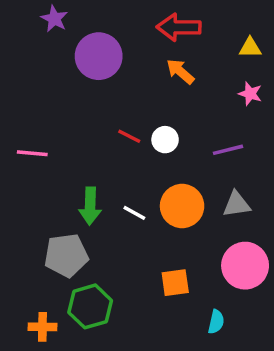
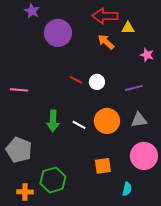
yellow triangle: (250, 48) -> (128, 28), moved
gray pentagon: (66, 255) -> (19, 150), moved, turned 30

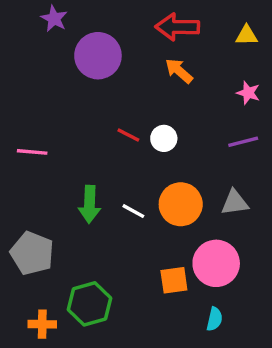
yellow triangle: (128, 28) -> (247, 35), moved
purple line: (134, 88) -> (243, 142), moved
pink circle: (144, 156) -> (216, 263), moved

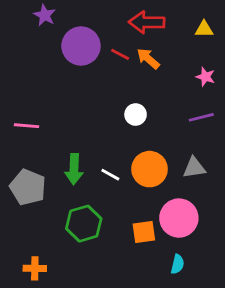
red line: (128, 135) -> (120, 54), moved
gray pentagon: (32, 253) -> (28, 187), moved
green hexagon: (89, 304) -> (84, 224), moved

